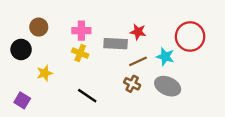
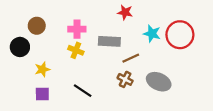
red star: (138, 32) -> (125, 12), moved
cyan star: (165, 57) -> (152, 34), moved
purple square: (22, 100) -> (42, 94), moved, turned -32

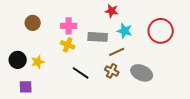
cyan star: (152, 34) -> (125, 31), moved
black circle: (20, 47) -> (18, 60), moved
black line: (83, 91) -> (81, 73), moved
purple square: (42, 94) -> (26, 87), moved

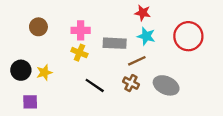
red star: (112, 11) -> (143, 13), moved

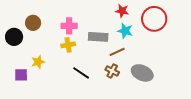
red circle: (188, 36) -> (154, 19), moved
yellow cross: (79, 53) -> (68, 45), turned -32
black circle: (21, 70) -> (14, 37), moved
purple square: (30, 102) -> (21, 75), moved

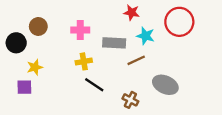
red star: (122, 11) -> (132, 13), moved
yellow cross: (68, 45) -> (84, 61), moved
yellow star: (38, 62) -> (35, 67), moved
brown cross: (112, 71) -> (130, 100), moved

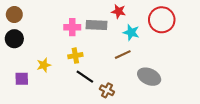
brown circle: (38, 26) -> (14, 15), moved
gray rectangle: (114, 43) -> (96, 25), moved
yellow star: (35, 67) -> (44, 65), moved
brown cross: (130, 100) -> (107, 90), moved

